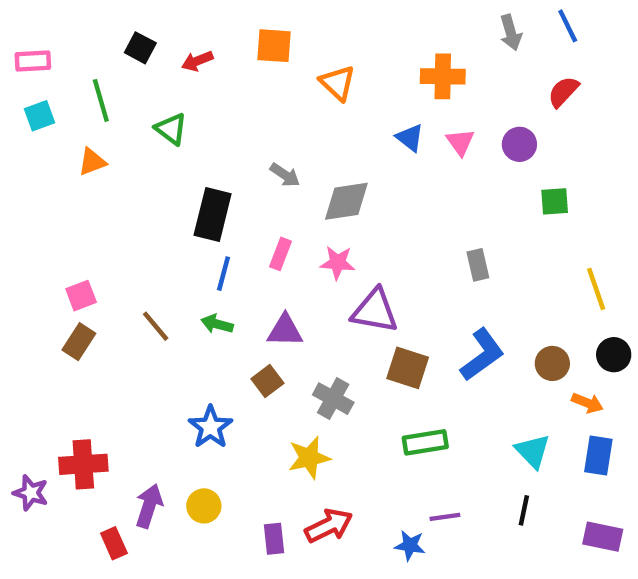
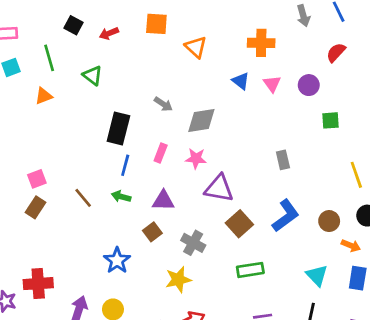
brown square: (408, 368) -> (239, 224), turned 30

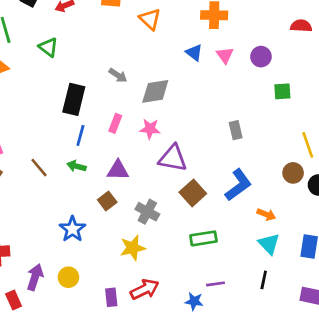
red semicircle: (336, 52) -> (301, 26), moved, turned 50
brown circle: (329, 221) -> (293, 173), moved
orange arrow: (351, 246) -> (266, 214), moved

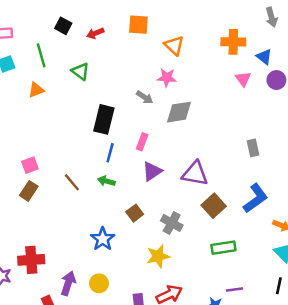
blue triangle: (194, 53) -> (264, 57), moved
pink star: (150, 129) -> (167, 78), moved
purple triangle: (118, 170) -> (152, 171), moved, turned -35

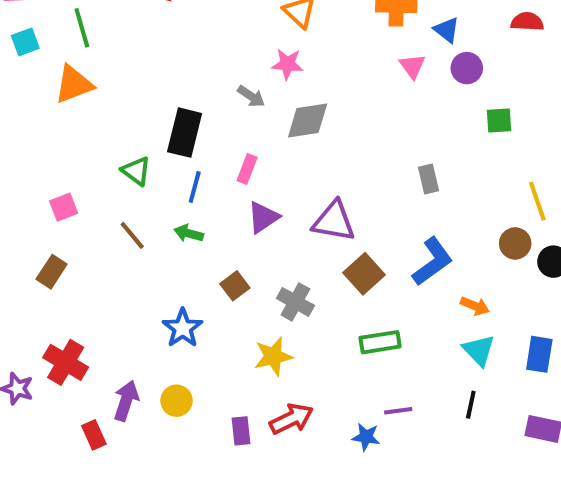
green triangle: (81, 71) -> (136, 171), moved
orange triangle: (36, 90) -> (74, 84), size x1.5
brown rectangle: (29, 191) -> (52, 272), moved
red cross: (31, 260) -> (66, 362), turned 35

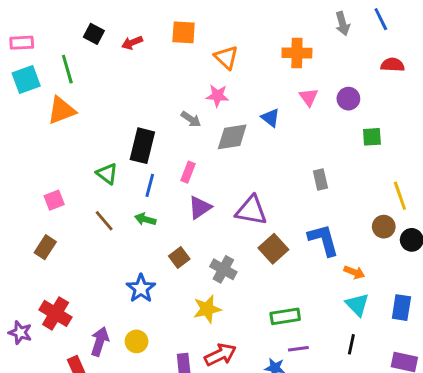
blue triangle: (447, 30) -> (270, 118), moved
cyan square: (25, 42) -> (26, 79), size x1.4
blue L-shape: (432, 262) -> (323, 240), turned -69
green rectangle: (380, 342) -> (285, 316), moved

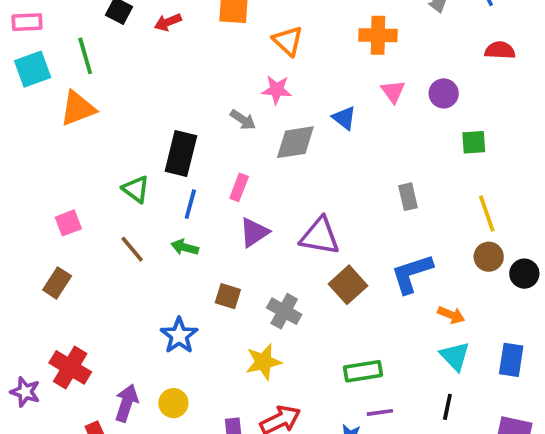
yellow line: (400, 196) -> (487, 214), moved
blue L-shape: (323, 240) -> (412, 274), turned -93
brown square: (179, 258) -> (228, 296), turned -36

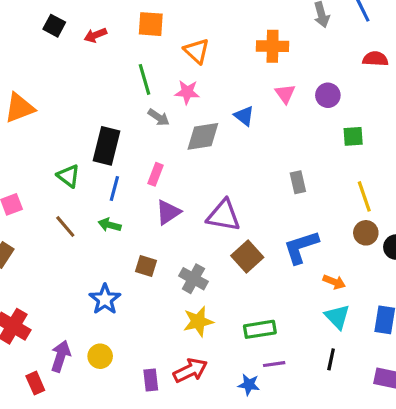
green line: (85, 56) -> (144, 79), moved
yellow star: (263, 362) -> (198, 321), moved

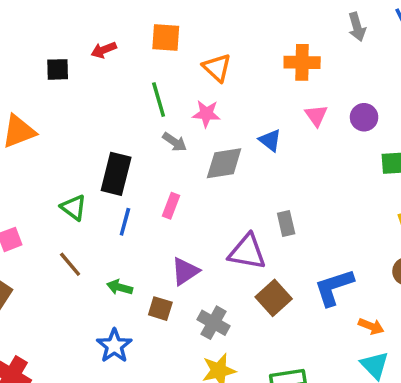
black square: (54, 26) -> (58, 69), moved, turned -30
gray rectangle: (298, 182) -> (286, 224), moved
purple triangle: (168, 212) -> (185, 271), moved
green arrow: (110, 225) -> (120, 287), moved

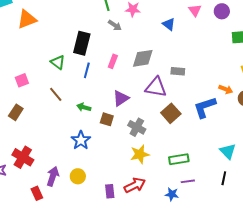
gray diamond: (224, 163) -> (143, 58), moved
gray rectangle: (286, 224) -> (178, 71), turned -72
orange arrow: (371, 326) -> (226, 89), moved

